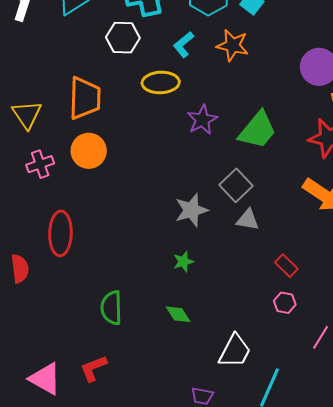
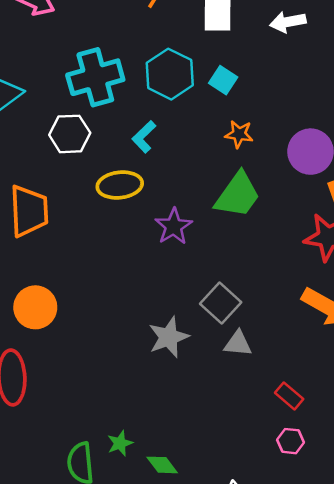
orange star: (233, 45) -> (239, 134), moved, size x0.7
green trapezoid: (257, 130) -> (238, 195), moved
orange circle: (89, 151) -> (35, 307), moved
green star: (183, 262) -> (120, 443), moved

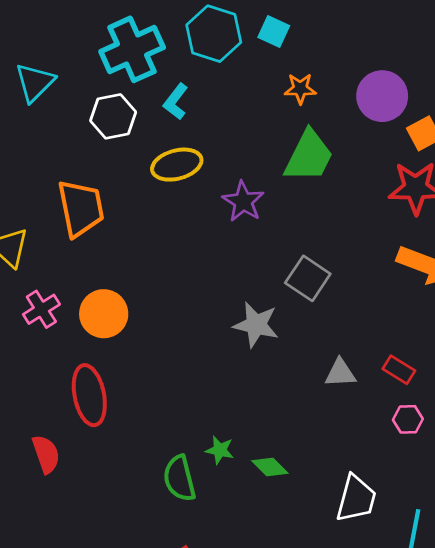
cyan L-shape: (144, 137) -> (176, 102), moved
gray star: (169, 337) -> (256, 325), turned -30
gray triangle: (238, 344) -> (340, 373), moved
green star: (120, 443) -> (220, 450), turned -30

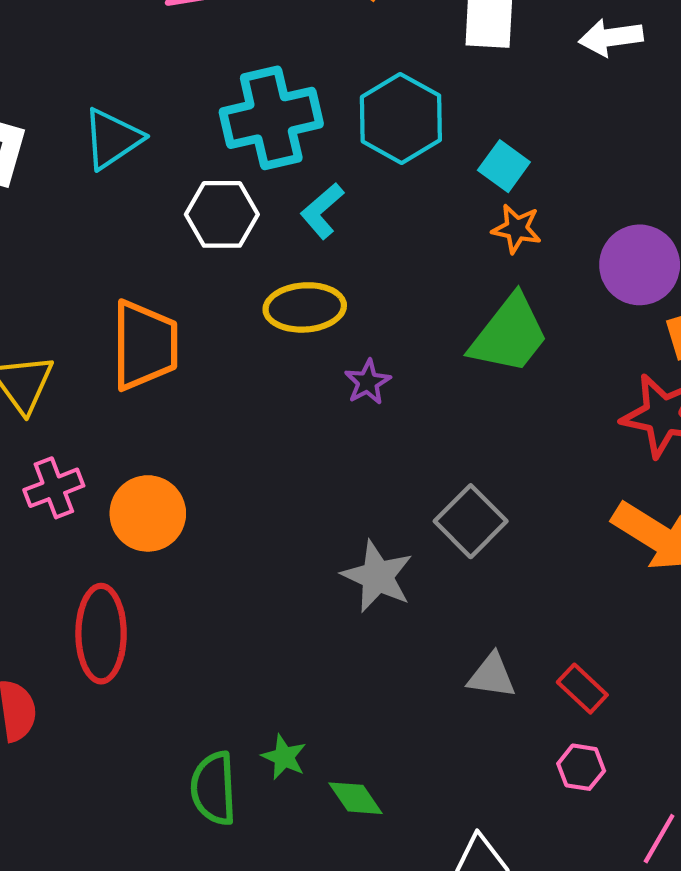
cyan square: (274, 32) -> (504, 166), moved
purple star: (243, 201) -> (368, 382), moved, size x0.7

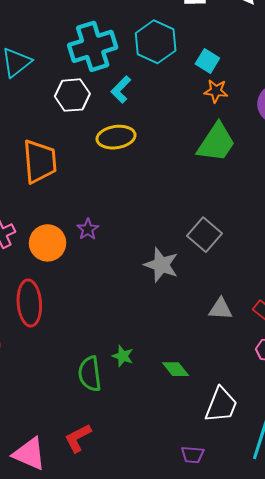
purple star: (368, 382) -> (88, 229), moved
green diamond: (356, 798) -> (175, 369), moved

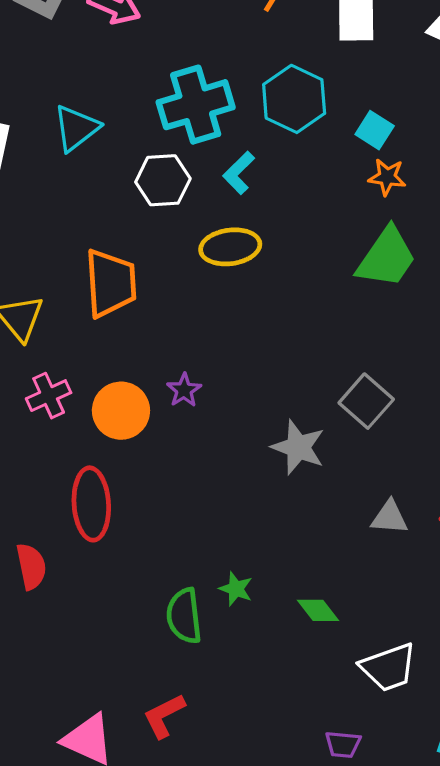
white trapezoid: (221, 405) -> (389, 667), turned 48

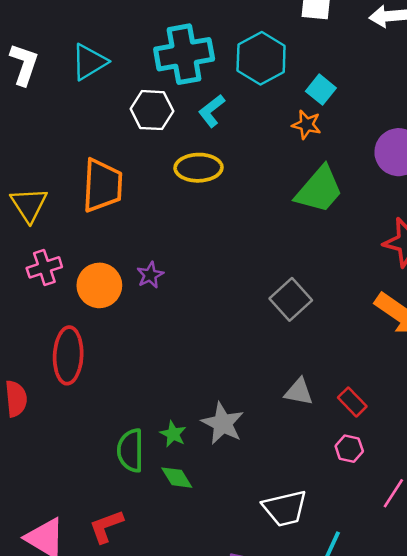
orange star: (387, 177) -> (307, 125), moved
gray star: (298, 447) -> (223, 423), moved
green diamond: (318, 610) -> (177, 478), moved

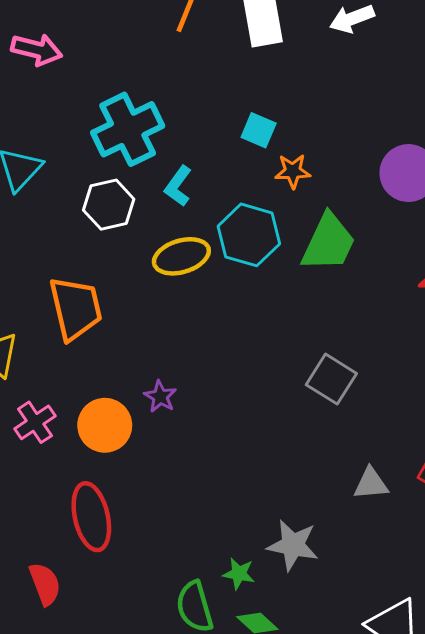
cyan hexagon: (261, 58) -> (249, 235), moved
cyan square: (321, 90) -> (259, 130), moved

